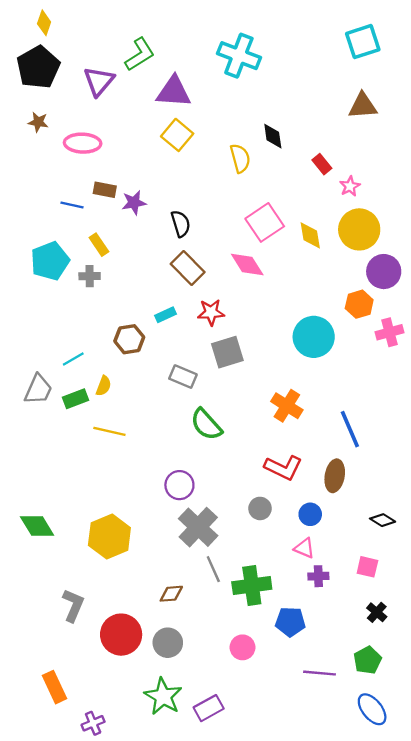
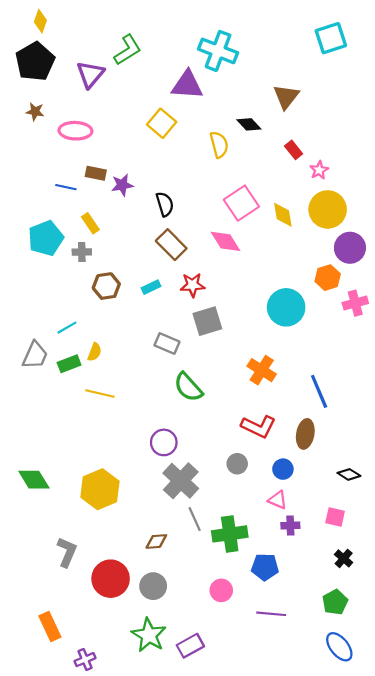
purple triangle: (174, 92) -> (187, 85), moved
brown triangle: (363, 106) -> (286, 97), moved, turned -48
black diamond: (273, 136) -> (249, 124), turned -35
brown hexagon: (129, 339) -> (106, 286), moved
purple line: (320, 673) -> (271, 614), moved

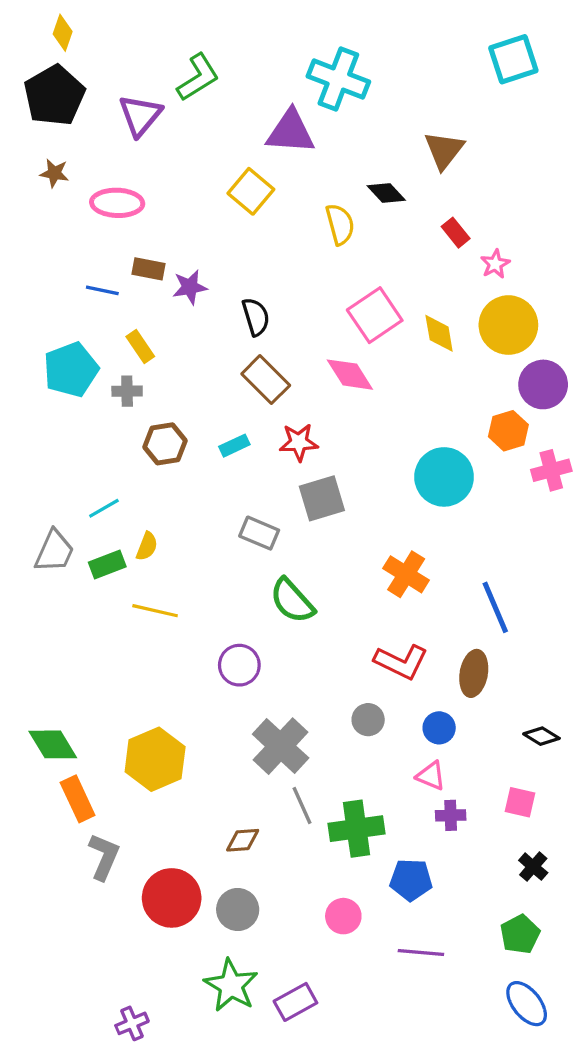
purple circle: (164, 442) -> (239, 665), moved
orange rectangle: (50, 627) -> (78, 799), moved

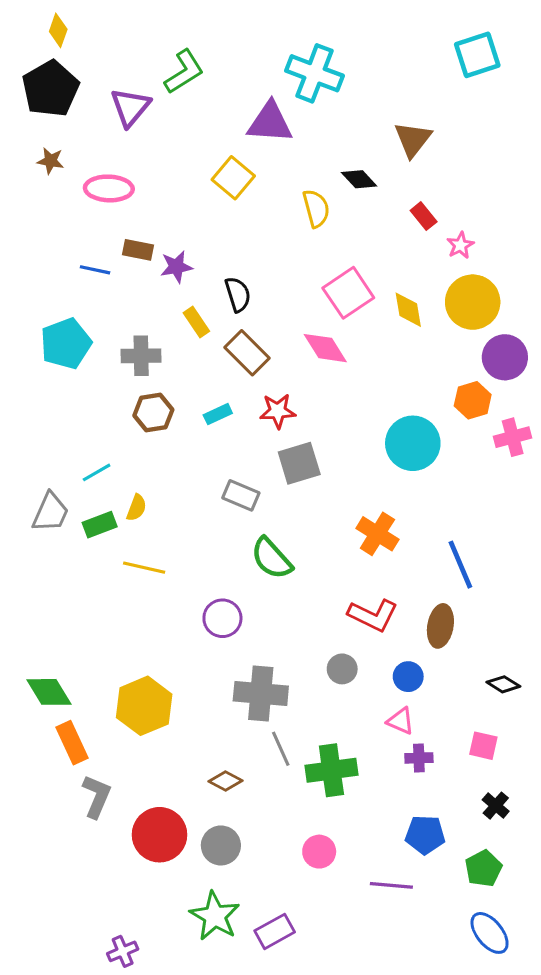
yellow rectangle: (140, 347) -> (196, 322), moved
gray cross: (127, 391) -> (141, 356), moved, size x1.4
gray cross: (281, 746) -> (261, 693), turned -38
brown diamond: (243, 840) -> (226, 781), turned 32
blue pentagon: (411, 880) -> (425, 835), moved

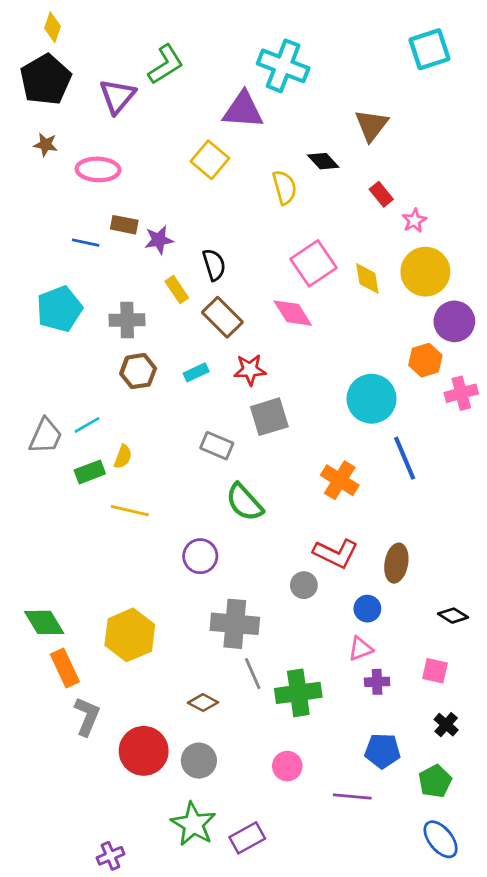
gray trapezoid: (51, 512) -> (46, 436), moved
blue line: (460, 565) -> (405, 458), moved
gray circle: (342, 669) -> (304, 585), moved
pink triangle: (401, 721) -> (360, 649), turned -44

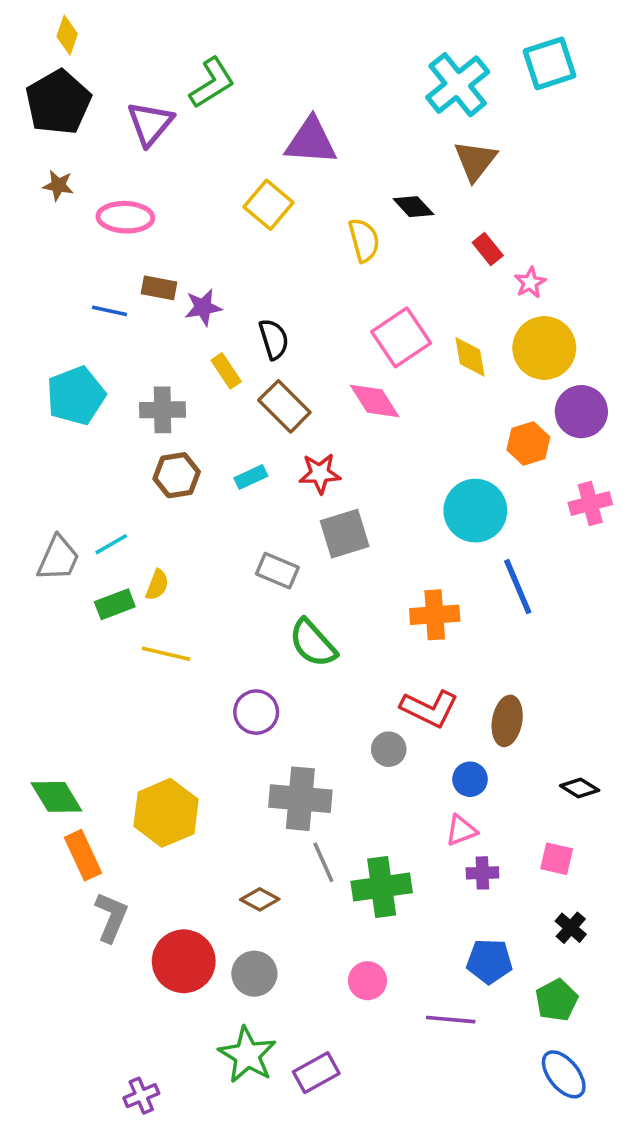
cyan cross: (283, 66) -> (458, 85), moved, turned 30
orange hexagon: (425, 360) -> (528, 443), moved
orange cross: (340, 480) -> (435, 615), turned -36

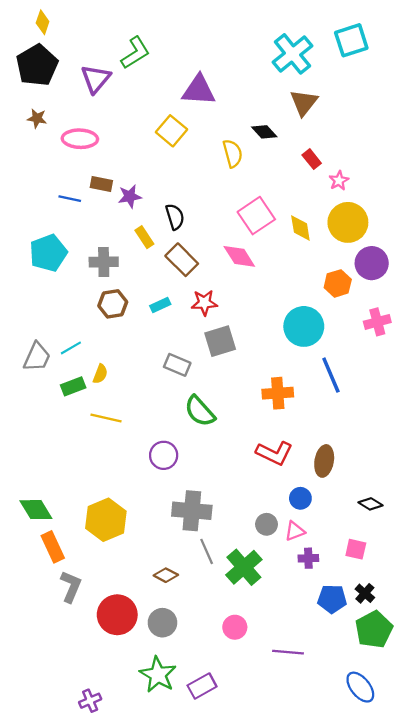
gray circle: (389, 749) -> (266, 524), moved
green cross: (382, 887) -> (244, 567), turned -33
blue pentagon: (489, 961) -> (332, 599), moved
green pentagon: (557, 1000) -> (374, 629), moved, size x1.4

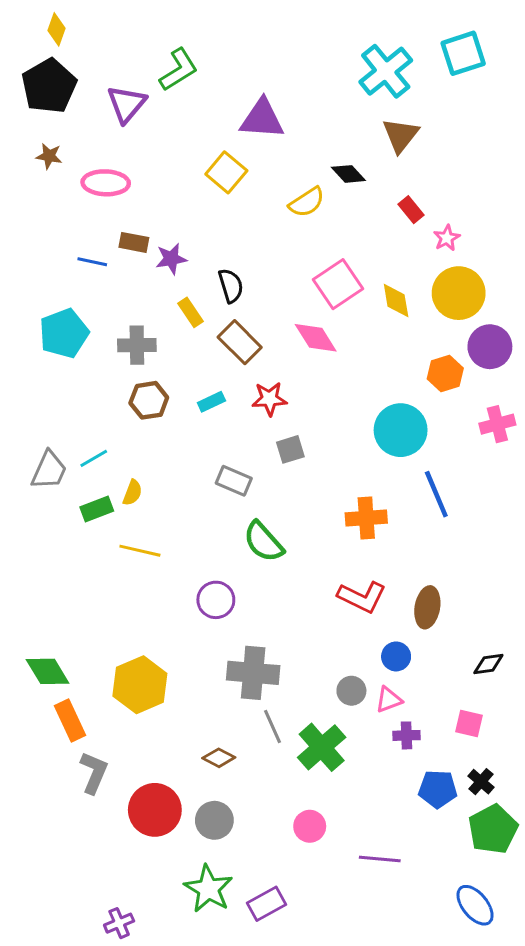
yellow semicircle: (233, 153) -> (307, 202), turned 72
gray square: (220, 341) -> (290, 449), size x0.7
black diamond: (371, 504) -> (488, 664), turned -40

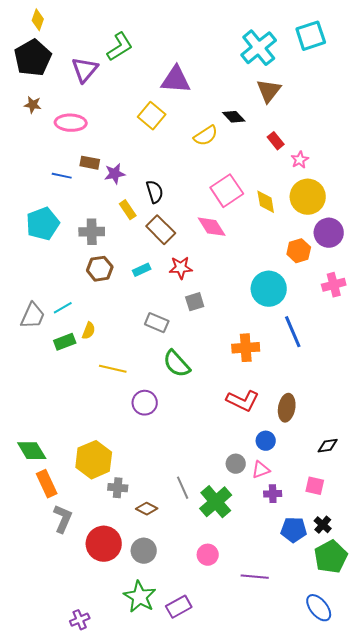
yellow line: (140, 551) -> (113, 369), moved
gray cross: (253, 673) -> (118, 488), moved, size x0.6

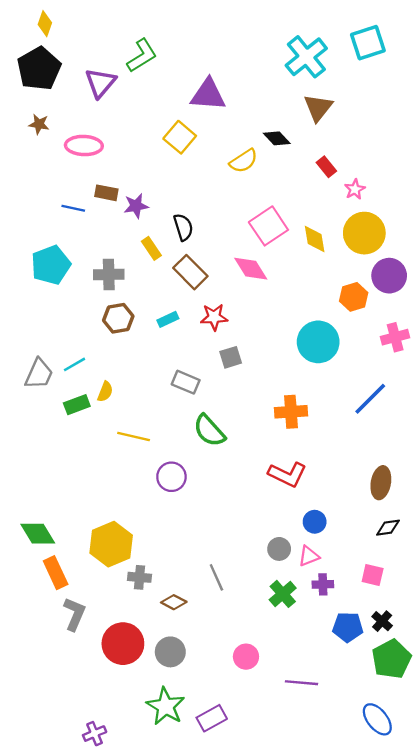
blue line: (293, 332) -> (370, 399), moved, turned 68
brown ellipse: (287, 408) -> (381, 483), moved
green cross: (216, 502) -> (283, 594), moved, size x0.7

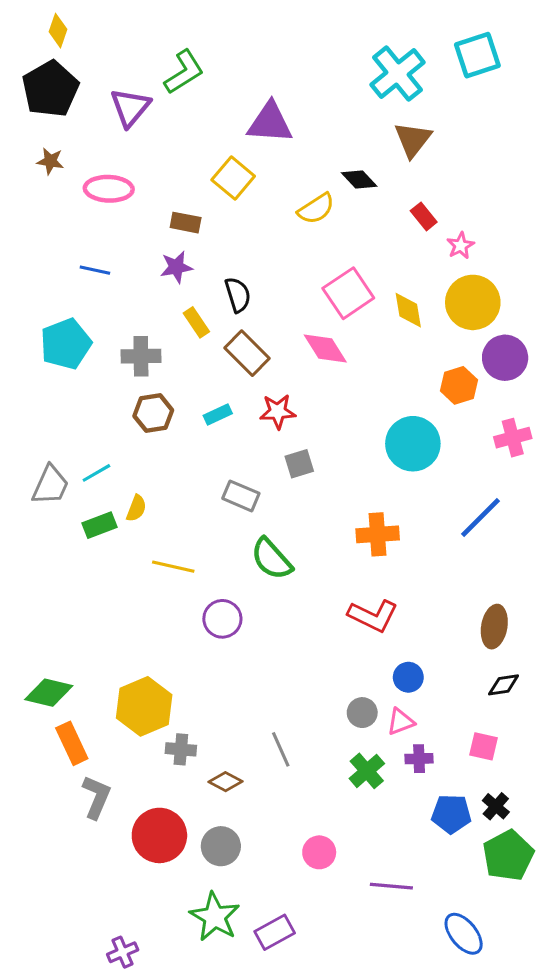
brown rectangle: (106, 193) -> (186, 223), moved
green diamond: (38, 534) -> (49, 693), turned -45
blue ellipse: (377, 719) -> (464, 934), moved

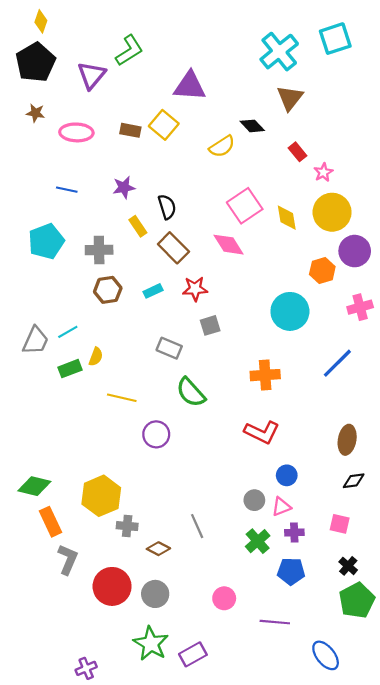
brown rectangle: (186, 223) -> (130, 130), moved
blue pentagon: (451, 814) -> (291, 571), moved

